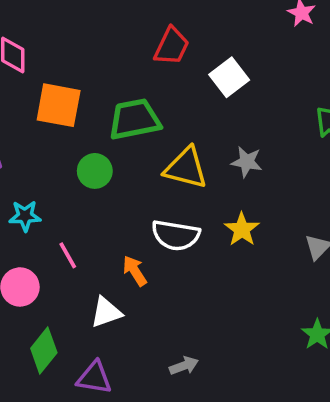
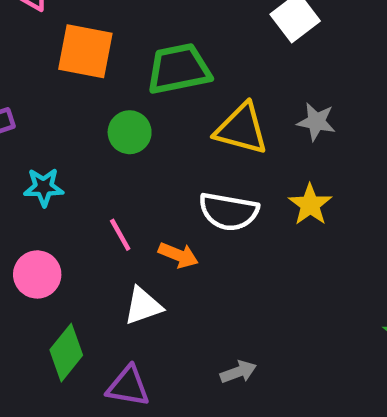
pink line: (68, 255) -> (120, 235), moved
orange arrow: (135, 271) -> (178, 255), turned 144

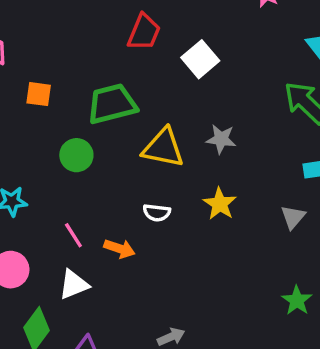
orange square: (85, 51) -> (39, 94), size x0.6
white semicircle: (229, 212) -> (157, 213), size x0.6
white triangle: (143, 306) -> (74, 285), moved

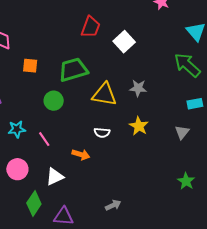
pink line: (73, 235) -> (44, 139), moved

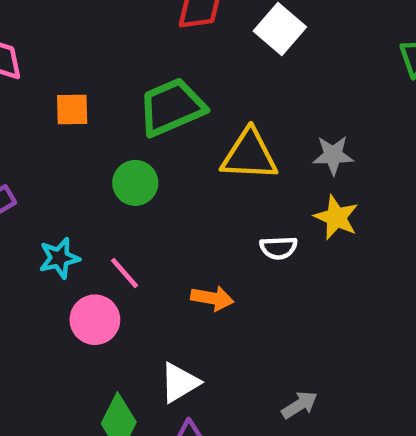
gray star: (138, 88) -> (333, 155), moved
white semicircle: (102, 133) -> (278, 248), moved
pink circle: (17, 169) -> (95, 320), moved
white triangle: (55, 177) -> (180, 383), moved

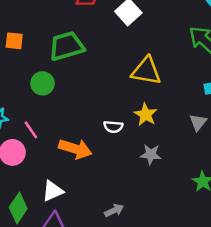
yellow triangle: (249, 155) -> (146, 71), moved
gray star: (333, 155) -> (151, 154), moved
orange arrow: (212, 298) -> (75, 149), size x1.5

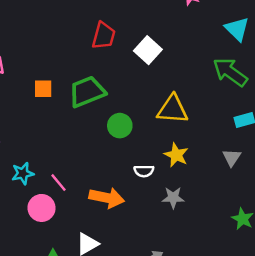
orange square: (14, 41) -> (43, 89), moved
green circle: (42, 83) -> (120, 126), moved
gray star: (151, 154) -> (173, 198), moved

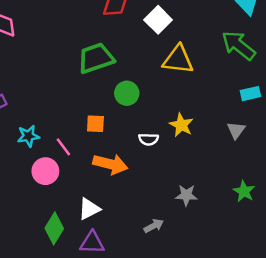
orange square: (43, 89) -> (95, 124), moved
yellow triangle: (173, 109) -> (178, 60), moved
gray star: (173, 198) -> (186, 195), moved

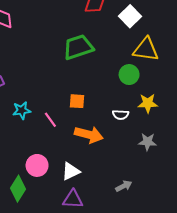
green circle: (127, 93) -> (129, 75), moved
yellow star: (181, 125) -> (148, 103), turned -30
pink circle: (45, 171) -> (37, 165), moved
gray star: (186, 195) -> (147, 142), moved
green diamond: (54, 228) -> (18, 189), moved

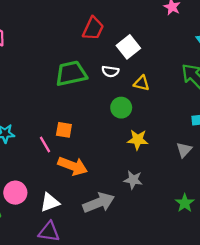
yellow triangle: (146, 49) -> (141, 83), size x0.6
white semicircle: (121, 115) -> (110, 71), moved
pink line: (50, 120) -> (45, 145), moved
gray arrow: (124, 186) -> (99, 203), moved, size x1.8

